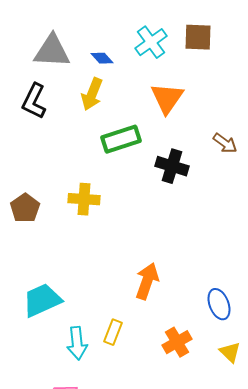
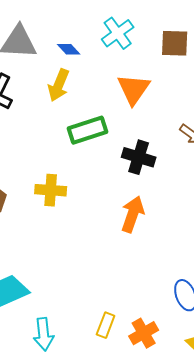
brown square: (198, 37) -> (175, 43), moved
orange arrow: (147, 281) -> (133, 214), moved
yellow rectangle: (113, 332) -> (106, 325), moved

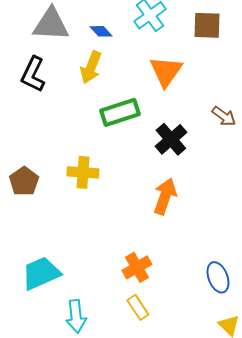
black cross: (139, 157) -> (171, 139), turned 32
yellow rectangle: (106, 325) -> (138, 307), turned -55
orange cross: (144, 333) -> (137, 267), moved

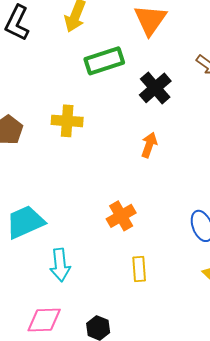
orange arrow: (165, 196) -> (149, 145), size x0.7
yellow rectangle: (138, 307) -> (139, 269), moved, turned 30

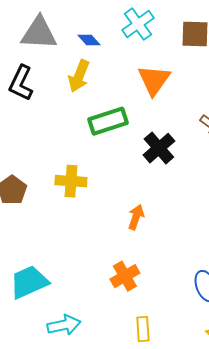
orange arrow: (149, 145) -> (136, 217), moved
cyan arrow: (60, 265) -> (64, 325), turned -96

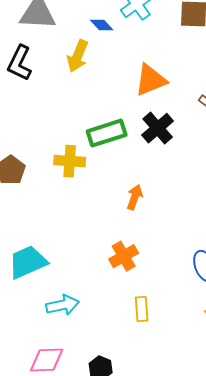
blue diamond: (89, 40) -> (102, 25), moved
orange triangle: (154, 80) -> (151, 80), moved, turned 33
green rectangle: (108, 121) -> (107, 133), moved

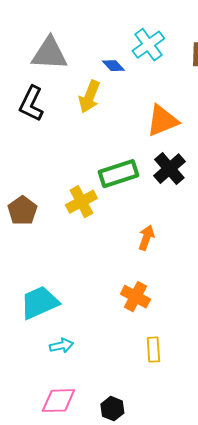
yellow cross: (70, 161) -> (81, 202), turned -32
orange cross: (124, 256) -> (135, 297), turned -32
cyan arrow: (63, 305) -> (61, 346), moved, size x0.7

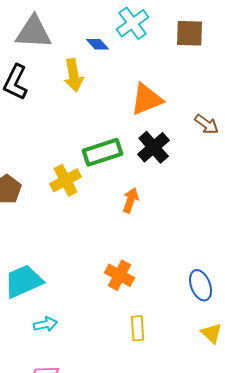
yellow arrow: (89, 97) -> (74, 75), turned -32
orange arrow: (146, 238) -> (131, 200), moved

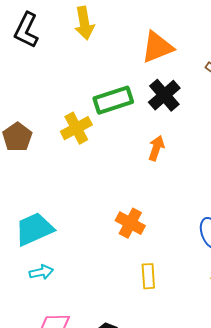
orange arrow: (131, 200) -> (156, 148), moved
cyan arrow: (46, 324) -> (41, 272), moved

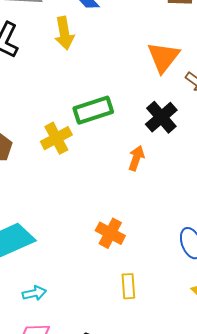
orange triangle: (157, 47) -> (163, 57), moved, turned -30
black cross: (164, 95) -> (161, 117), moved
cyan arrow: (41, 272) -> (34, 293), moved

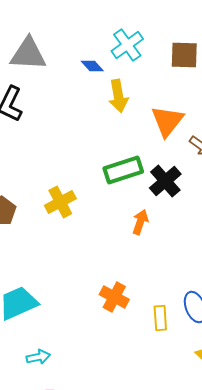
yellow arrow: (64, 33) -> (118, 96), moved
green rectangle: (93, 110) -> (123, 170), moved
yellow rectangle: (128, 286) -> (160, 318), moved

